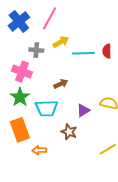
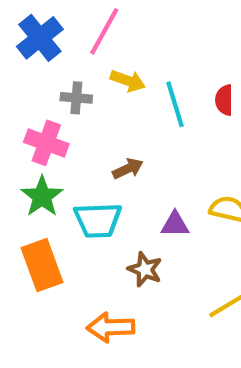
yellow arrow: (61, 42) -> (128, 81), turned 49
cyan line: (83, 53) -> (175, 104), turned 75
purple triangle: (83, 110) -> (175, 224), turned 32
orange arrow: (39, 150) -> (111, 327), moved, size x1.5

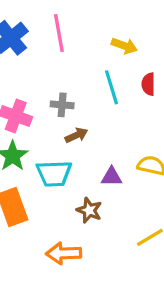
pink line: (104, 31) -> (59, 33), turned -39
yellow arrow: (128, 81) -> (124, 46), moved
gray cross: (76, 98) -> (62, 105), moved

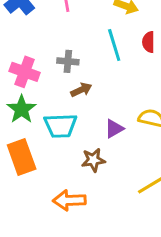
purple triangle: (112, 177) -> (114, 129), turned -30
brown star: (89, 210) -> (93, 160), turned -30

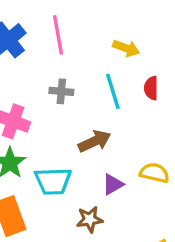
gray cross: (68, 61) -> (61, 91), moved
brown arrow: (81, 90) -> (95, 141), moved, size x1.4

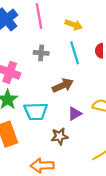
yellow arrow: (126, 48) -> (74, 25), moved

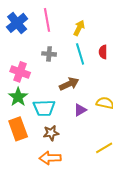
yellow arrow: (74, 25) -> (79, 28), turned -84
brown star: (60, 136) -> (51, 133), moved

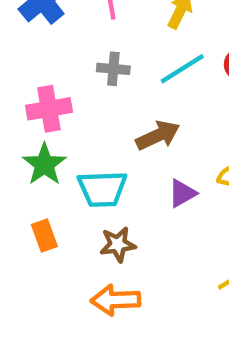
cyan line: (80, 54) -> (182, 69), turned 75
pink cross: (20, 72) -> (49, 109), turned -30
orange rectangle: (18, 129) -> (44, 235), size x0.6

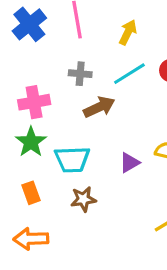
brown arrow: (158, 135) -> (99, 107), moved
orange arrow: (116, 300) -> (31, 239), moved

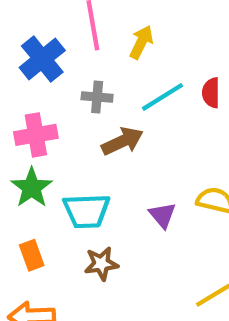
blue cross: (29, 24) -> (42, 59), moved
yellow arrow: (128, 32) -> (141, 42), moved
purple triangle: (129, 163) -> (162, 215), turned -40

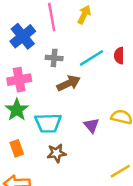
yellow arrow: (141, 42) -> (84, 15), moved

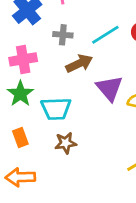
purple triangle: (91, 125) -> (109, 88), moved, size x1.5

